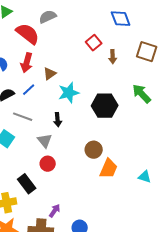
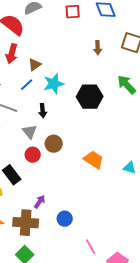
red square: (94, 43) -> (73, 12), moved, turned 35
blue line: (29, 90) -> (27, 85), moved
brown circle: (94, 150) -> (54, 144), moved
orange trapezoid: (109, 169) -> (94, 160), turned -80

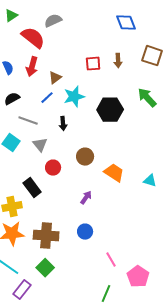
red square: (73, 12) -> (93, 64), moved
gray triangle: (30, 132) -> (40, 145), moved
brown circle: (54, 144) -> (85, 157), moved
purple arrow: (40, 202) -> (86, 198), moved

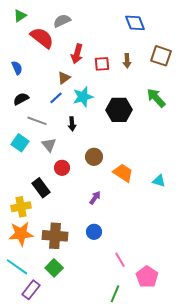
red arrow: (32, 67) -> (77, 54), moved

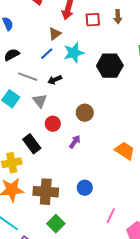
black arrow: (72, 124) -> (55, 80), moved, turned 72
orange trapezoid: (123, 173) -> (125, 151), moved
purple arrow: (95, 198) -> (75, 142), moved
pink line: (120, 260) -> (111, 216), turned 56
green square: (54, 268) -> (56, 224), moved

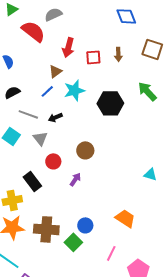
orange trapezoid: (125, 151) -> (125, 218), moved
green square: (56, 224) -> (73, 242), moved

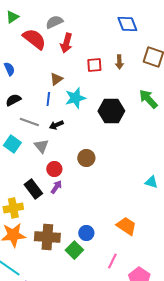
red arrow: (68, 47) -> (66, 43), moved
blue line: (47, 91) -> (48, 99), turned -40
purple arrow: (75, 179) -> (56, 187), moved

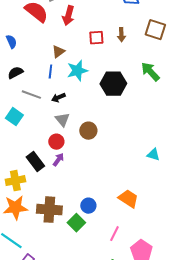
gray triangle: (41, 146) -> (62, 120), moved

